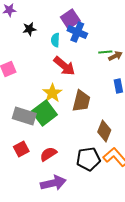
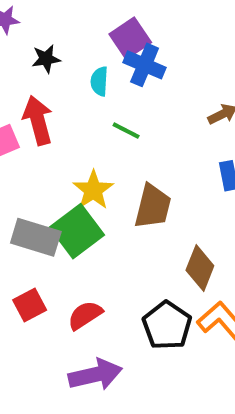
green line: (105, 52) -> (126, 131), moved, turned 32
red arrow: (64, 66) -> (38, 120), moved, turned -145
black pentagon: (88, 159) -> (167, 325), turned -30

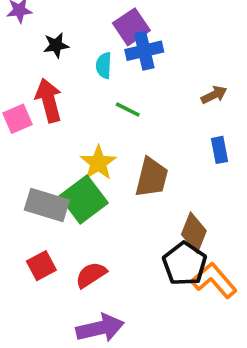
blue cross: (145, 65) -> (144, 51), turned -36
black pentagon: (167, 325) -> (185, 264), moved

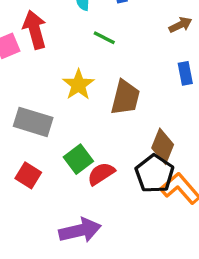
green square: (84, 200) -> (78, 159), moved, size x0.7
red square: (41, 266) -> (28, 175), turned -30
red semicircle: (91, 275) -> (101, 174), moved

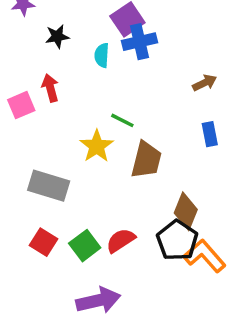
red arrow: (35, 30) -> (50, 88), size x0.7
green line: (104, 38) -> (122, 120), moved
green square: (78, 159) -> (85, 246), moved

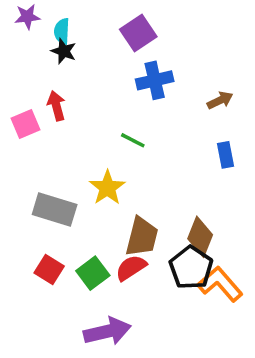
black star: (57, 36) -> (64, 51), turned 30
blue cross: (139, 42) -> (155, 80), moved
cyan semicircle: (102, 55) -> (62, 31), moved
yellow star: (97, 146) -> (107, 188), moved
brown trapezoid: (146, 160) -> (142, 237), moved

